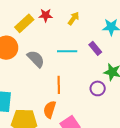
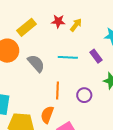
red star: (46, 15) -> (58, 21), moved
purple circle: (98, 88) -> (84, 95), moved

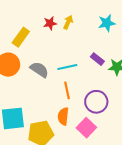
purple rectangle: (96, 56) -> (97, 59), moved
cyan line: (68, 57) -> (67, 67), moved
purple circle: (84, 95) -> (96, 102), moved, size x1.5

